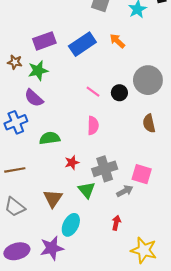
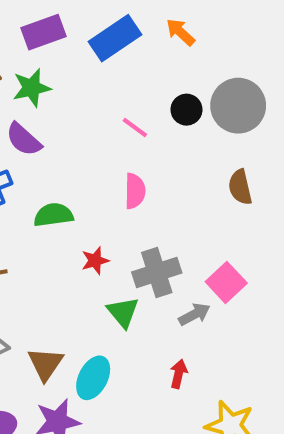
black circle: (119, 93) -> (187, 110), moved
pink square: (142, 174) -> (226, 282), turned 30
brown triangle: (53, 198) -> (45, 364), moved

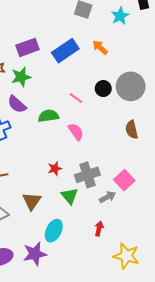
pink semicircle: (135, 191) -> (76, 132), turned -36
green semicircle: (53, 215) -> (48, 116), moved
brown triangle: (45, 364) -> (32, 201), moved

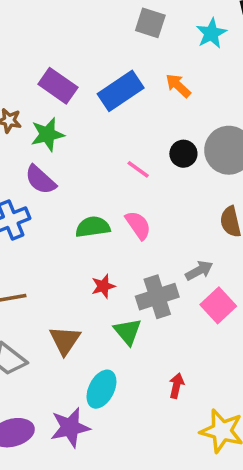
purple rectangle: (27, 47) -> (58, 86), turned 55
green semicircle: (48, 116) -> (93, 227), moved
gray arrow: (107, 197) -> (199, 271), moved

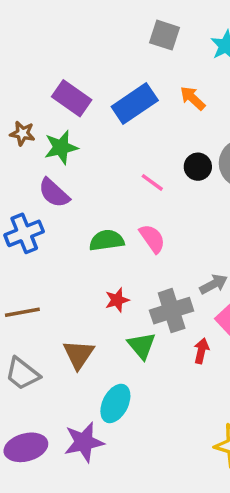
red arrow: (176, 386) -> (201, 351), moved

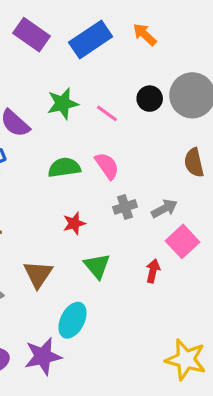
green star: (61, 147) -> (63, 104), moved
gray cross: (172, 311) -> (125, 207), moved, size x0.6

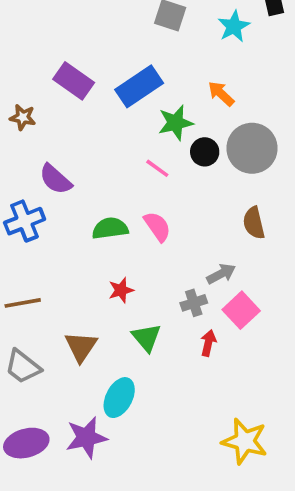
orange arrow: (145, 35) -> (221, 94), moved
green star: (63, 104) -> (176, 123), moved
gray cross: (125, 207) -> (194, 303), moved

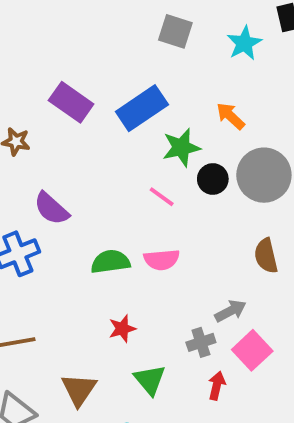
pink semicircle: (157, 227) -> (162, 260), turned 120

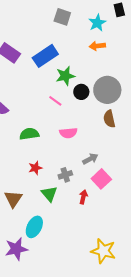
orange arrow: (231, 116) -> (97, 46), moved, turned -49
brown semicircle: (266, 256) -> (109, 119), moved
pink semicircle: (162, 260) -> (68, 133), moved
gray cross: (201, 342) -> (65, 175), moved

